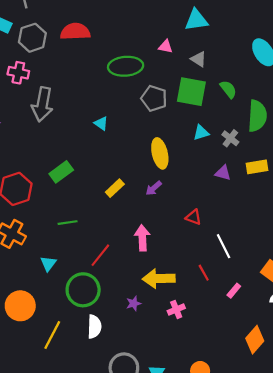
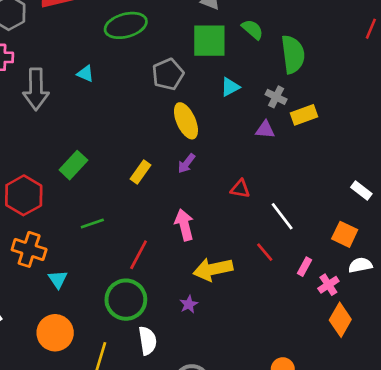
gray pentagon: (154, 98) -> (168, 74), moved, turned -30
cyan triangle: (101, 123) -> (85, 74), moved
gray cross: (230, 138) -> (276, 97), moved
cyan triangle: (48, 264) -> (58, 279), moved
pink cross: (176, 309) -> (328, 285), moved

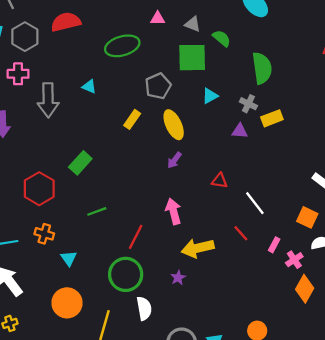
green semicircle: (252, 29) -> (222, 38), moved
yellow rectangle: (140, 172) -> (132, 119), moved
orange cross: (29, 249) -> (44, 234), size x0.7

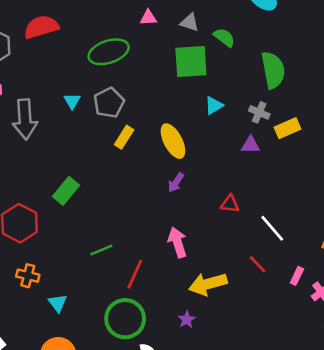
gray pentagon: (158, 86) -> (109, 103), moved
cyan triangle: (89, 87) -> (72, 101), turned 40
green line: (97, 211) -> (101, 250), moved

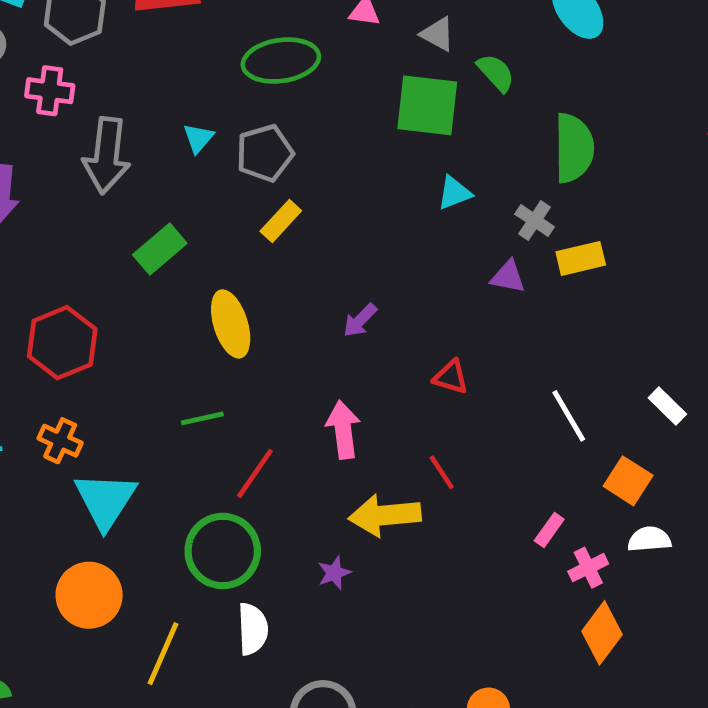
yellow ellipse: (173, 141) -> (231, 324), moved
green rectangle: (66, 191) -> (160, 249), moved
white line: (272, 228) -> (569, 416), moved
red line: (258, 264) -> (442, 472), moved
cyan triangle: (58, 303) -> (105, 500), size x1.8

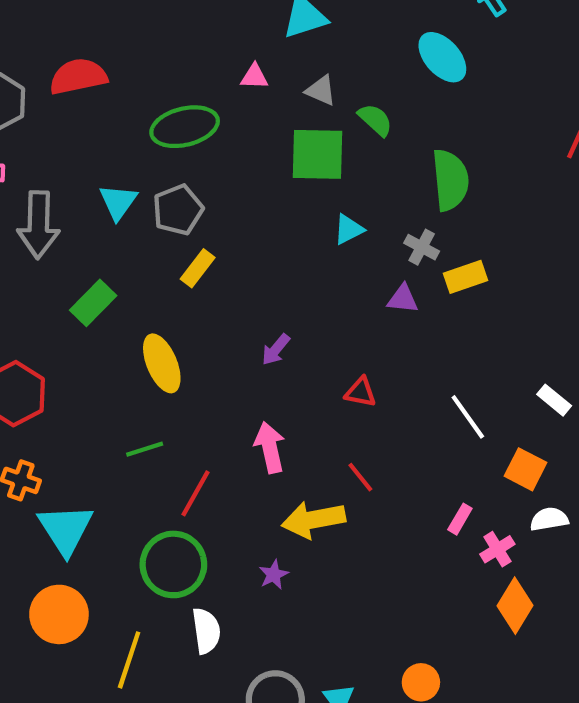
cyan triangle: (198, 138) -> (118, 202), size x1.4

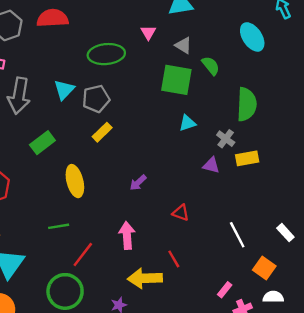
pink triangle: (254, 77) -> (148, 32), turned 49

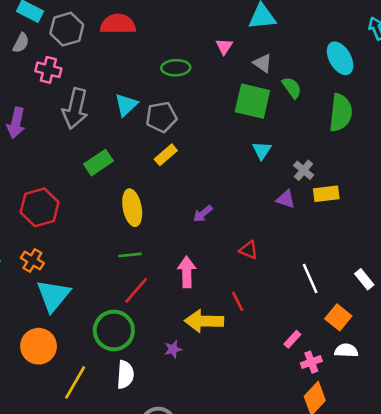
green ellipse: (106, 54) -> (176, 68), size x0.7
green semicircle: (247, 104) -> (341, 113), moved
cyan triangle: (187, 123) -> (262, 150), turned -42
green line: (59, 226) -> (130, 255), moved

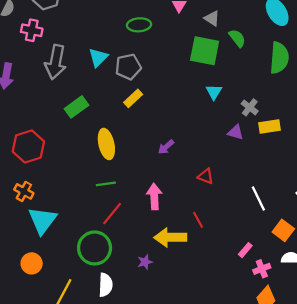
orange circle: (39, 346) -> (32, 263), size x0.7

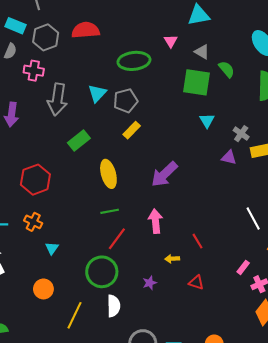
green ellipse: (139, 25) -> (134, 61), size x1.4
purple arrow: (166, 147) -> (164, 174), size x1.8
red triangle: (206, 176) -> (196, 282), moved
cyan triangle: (42, 220) -> (52, 248), size x0.5
yellow arrow: (170, 237) -> (172, 259), size x0.5

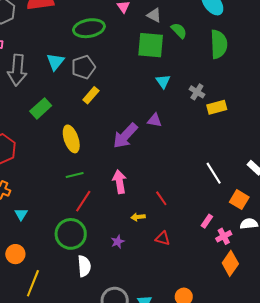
purple triangle: (229, 157) -> (155, 120), moved
yellow line: (75, 315) -> (33, 283), moved

